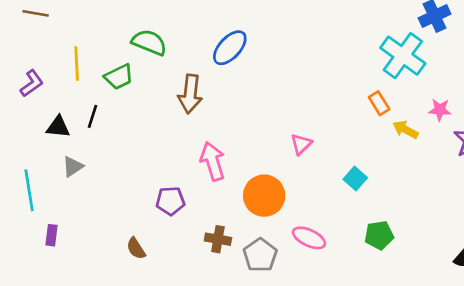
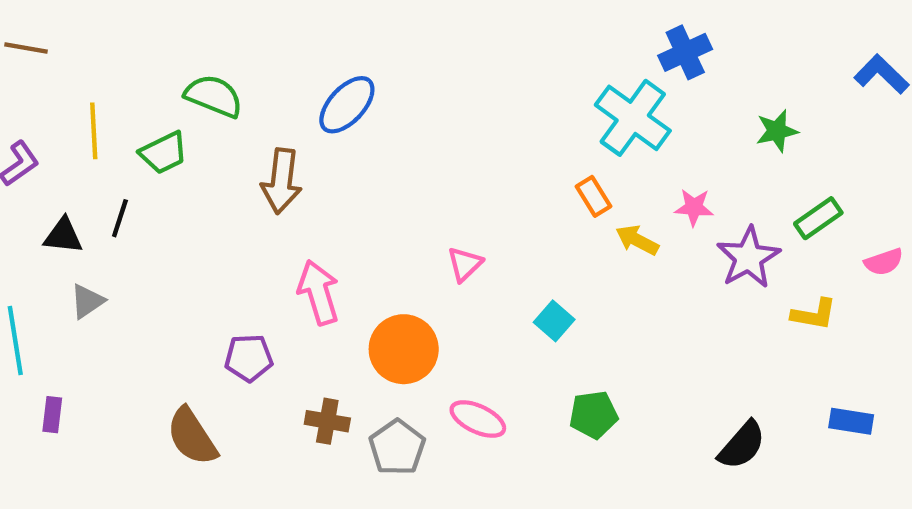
brown semicircle: (136, 248) -> (192, 436), size x1.6

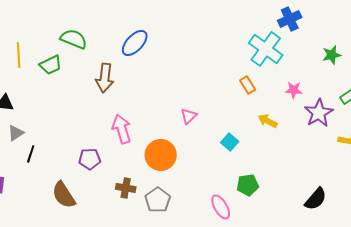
black line: (120, 218) -> (31, 154), moved
yellow arrow: (637, 240) -> (268, 121), moved
pink ellipse: (478, 419) -> (221, 207), moved, turned 35

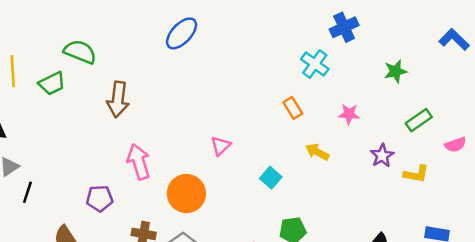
blue ellipse: (135, 43) -> (182, 33), moved
cyan cross: (266, 49) -> (315, 64), size x0.7
purple star: (319, 113) -> (382, 156), moved, size x0.7

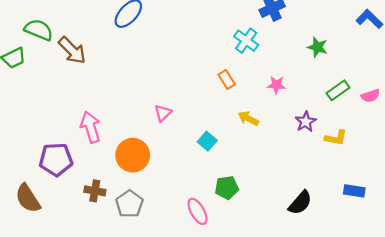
green star: (395, 71) -> (317, 47), turned 30
brown arrow: (118, 99) -> (72, 50), moved, turned -52
pink semicircle: (455, 145) -> (370, 96), moved
purple pentagon: (100, 198) -> (56, 160), size x1.4

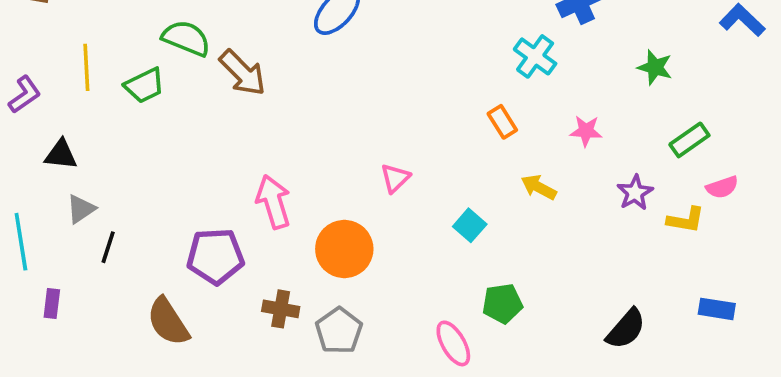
pink semicircle: (370, 96) -> (722, 187), moved

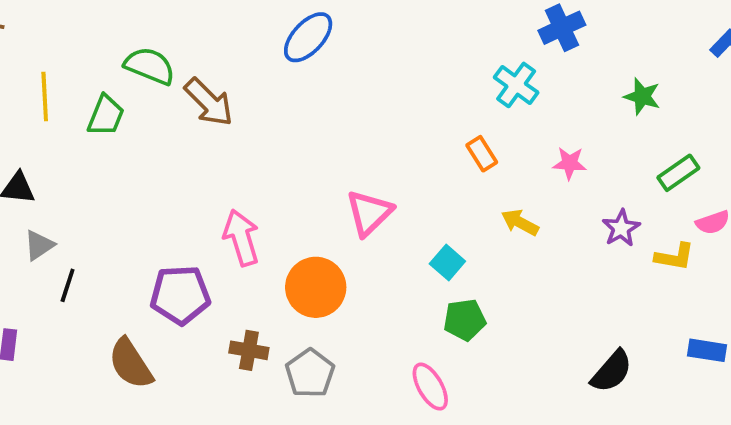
green trapezoid: (144, 85) -> (106, 116), turned -42
pink triangle: (395, 178) -> (369, 213), size x1.5
green pentagon: (502, 303) -> (465, 320), moved

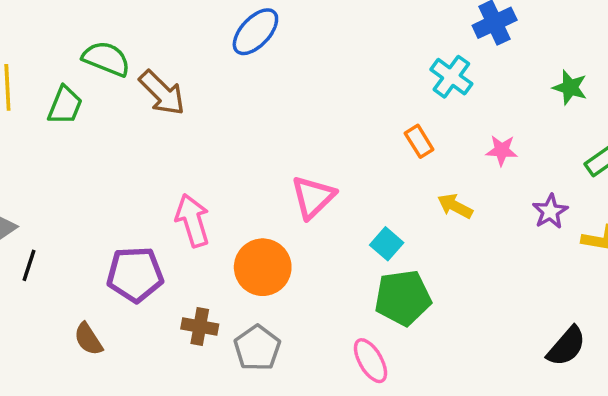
green pentagon: (465, 320) -> (403, 298), size x1.4
brown semicircle: (131, 364) -> (88, 339), size x0.7
black semicircle: (612, 371) -> (566, 346), moved

